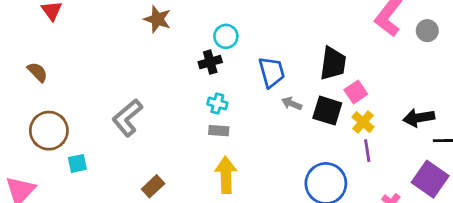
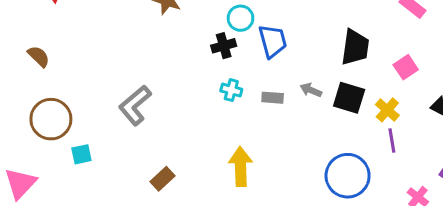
blue trapezoid: (272, 72) -> (273, 41), moved
pink square: (356, 92) -> (406, 67), moved
gray rectangle: (219, 131) -> (273, 98), moved

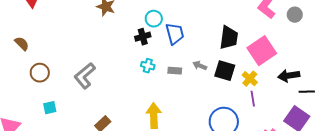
pink square: (406, 67) -> (262, 51), size x1.8
brown circle: (51, 119) -> (40, 73), moved, size x0.7

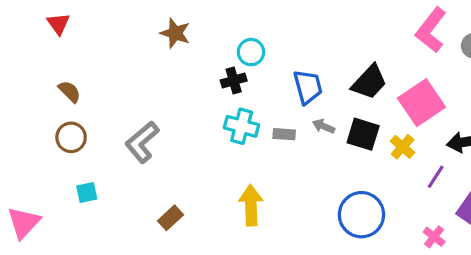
blue trapezoid: (175, 34) -> (308, 87), moved
black trapezoid: (229, 38) -> (369, 82), turned 35
brown semicircle: (22, 44) -> (69, 92), moved
cyan cross: (148, 66) -> (242, 126), size x1.5
purple line: (253, 99) -> (436, 177), moved, turned 42

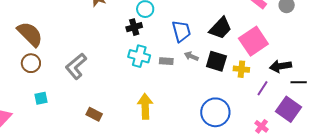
brown semicircle: (69, 92) -> (30, 34), size x1.8
yellow cross: (403, 147) -> (241, 69), turned -35
brown rectangle: (170, 218) -> (94, 114), turned 70

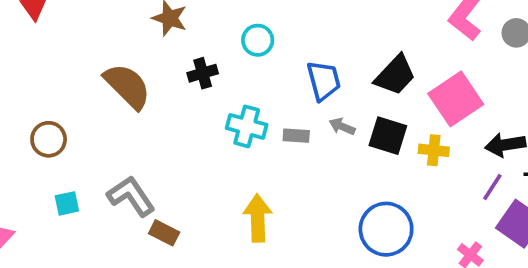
black cross: (134, 27) -> (203, 73), moved
brown semicircle: (30, 34) -> (127, 86), moved
gray L-shape: (76, 66) -> (131, 196), moved, turned 96
purple line: (262, 88) -> (492, 187), moved

